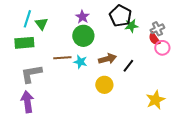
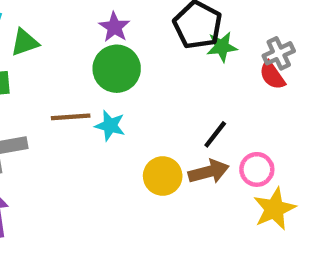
green triangle: (41, 24) -> (25, 42), turned 48
pink circle: (162, 48) -> (257, 169), moved
brown arrow: (107, 59) -> (209, 172), moved

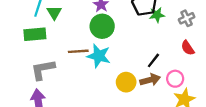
green triangle: (25, 42) -> (54, 13), turned -42
red semicircle: (272, 75) -> (188, 48), moved
cyan star: (110, 126) -> (99, 56), size x1.5

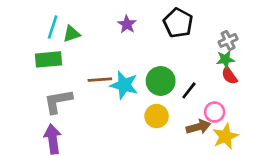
green triangle: (54, 13) -> (72, 34), turned 42
green star: (157, 15) -> (225, 59), moved
green circle: (102, 26) -> (161, 81), moved
brown arrow: (150, 80) -> (198, 127), moved

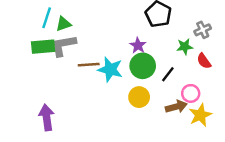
purple star: (127, 24) -> (138, 45), moved
green star: (225, 59) -> (185, 47), moved
gray L-shape: (58, 101) -> (63, 45), moved

